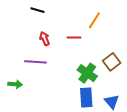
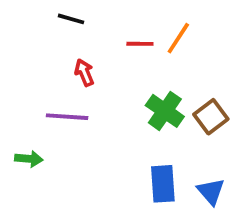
red line: (74, 38) -> (140, 44), moved
green cross: (87, 73) -> (165, 111), moved

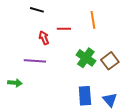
orange line: (178, 38) -> (93, 20), turned -42
red line: (140, 44) -> (64, 29), moved

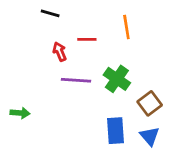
purple line: (35, 61) -> (76, 80), moved
brown square: (110, 61) -> (150, 103), moved

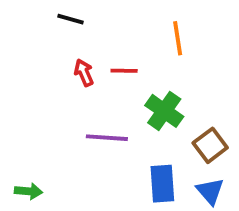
red line: (87, 39) -> (124, 71), moved
purple line: (76, 80) -> (107, 138), moved
green arrow: (20, 113) -> (28, 191), moved

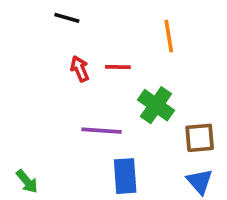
brown square: (210, 145) -> (200, 138), turned 32
blue rectangle: (162, 184) -> (125, 176), moved
green arrow: (28, 191) -> (27, 181), turned 45

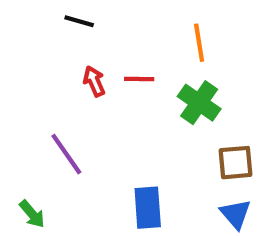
green cross: (156, 105) -> (199, 103), moved
purple line: (102, 131) -> (66, 154), moved, turned 51

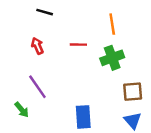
red arrow: (94, 81) -> (37, 46), moved
green cross: (199, 103) -> (112, 58), turned 35
green arrow: (32, 214) -> (22, 110), moved

